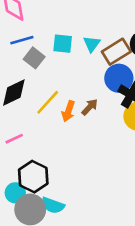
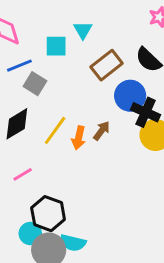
cyan square: (63, 44) -> (56, 46), moved
cyan triangle: (92, 44) -> (83, 30), moved
brown rectangle: (116, 52) -> (107, 65), moved

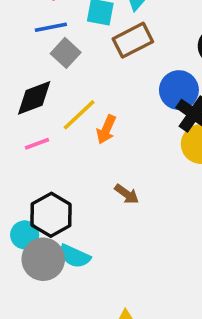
brown rectangle: (107, 65) -> (133, 40), moved
brown arrow: (102, 131) -> (127, 194), moved, turned 78
pink line: (23, 174) -> (37, 144), moved

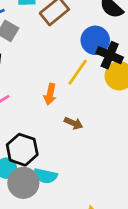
yellow line: (79, 115) -> (78, 72), moved
orange arrow: (106, 129) -> (50, 94), moved

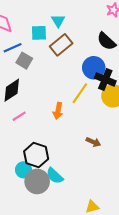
brown arrow: (73, 123) -> (93, 142), moved
cyan semicircle: (45, 176) -> (55, 176), turned 30

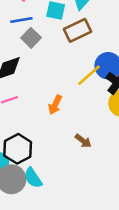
yellow line: (80, 93) -> (89, 75), moved
brown arrow: (93, 142) -> (83, 141), moved

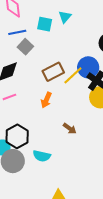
brown rectangle: (77, 30) -> (53, 72), moved
cyan semicircle: (33, 178) -> (42, 156), moved, turned -42

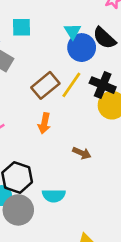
cyan triangle: (65, 17) -> (73, 31), moved
blue circle: (88, 67) -> (82, 48), moved

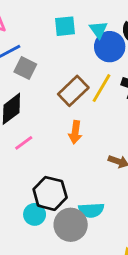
cyan square: (21, 27) -> (65, 26), moved
gray circle: (18, 210) -> (71, 225), moved

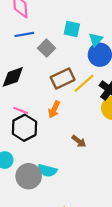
gray square: (25, 68) -> (47, 48), moved
pink line: (24, 143) -> (21, 110), moved, turned 40
black hexagon: (50, 193) -> (24, 128), moved

